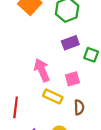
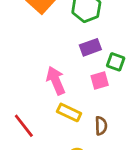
pink square: (72, 79) -> (100, 81), moved
red line: (16, 107) -> (24, 126), turned -45

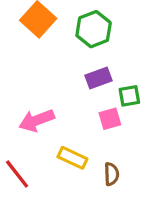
green square: (116, 62) -> (129, 96), turned -30
pink arrow: (56, 81) -> (37, 120), moved, turned -88

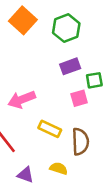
brown semicircle: (111, 174) -> (80, 142), size x1.5

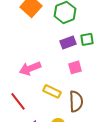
green square: (94, 80) -> (87, 39), moved

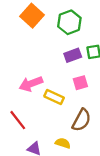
yellow rectangle: (52, 91) -> (54, 97), moved
brown semicircle: (76, 101) -> (81, 120), turned 30

